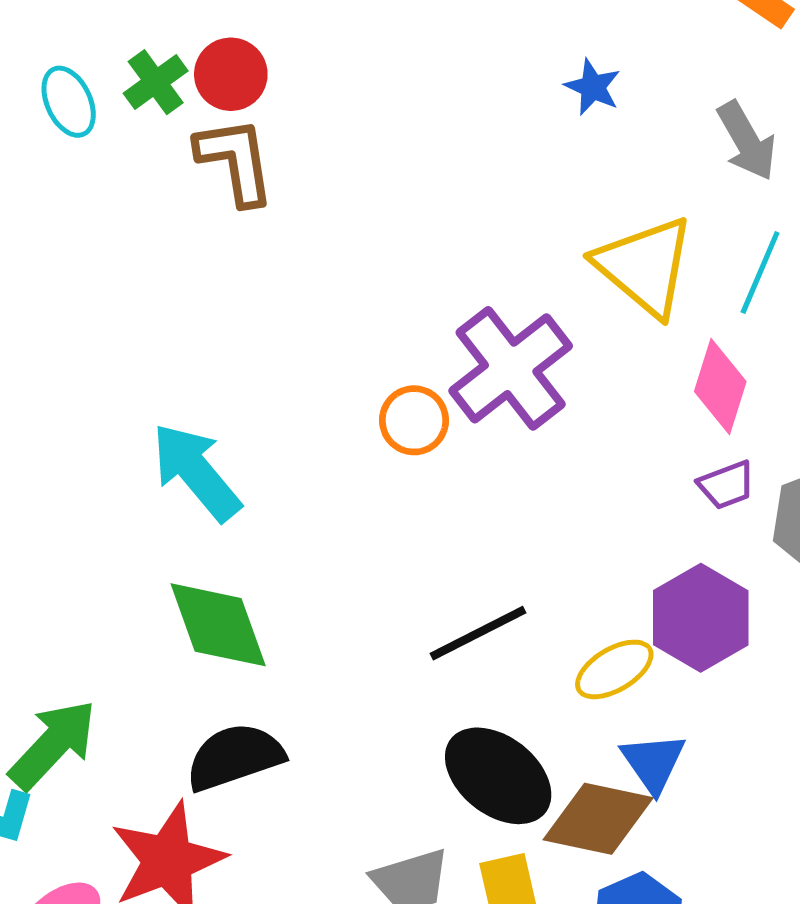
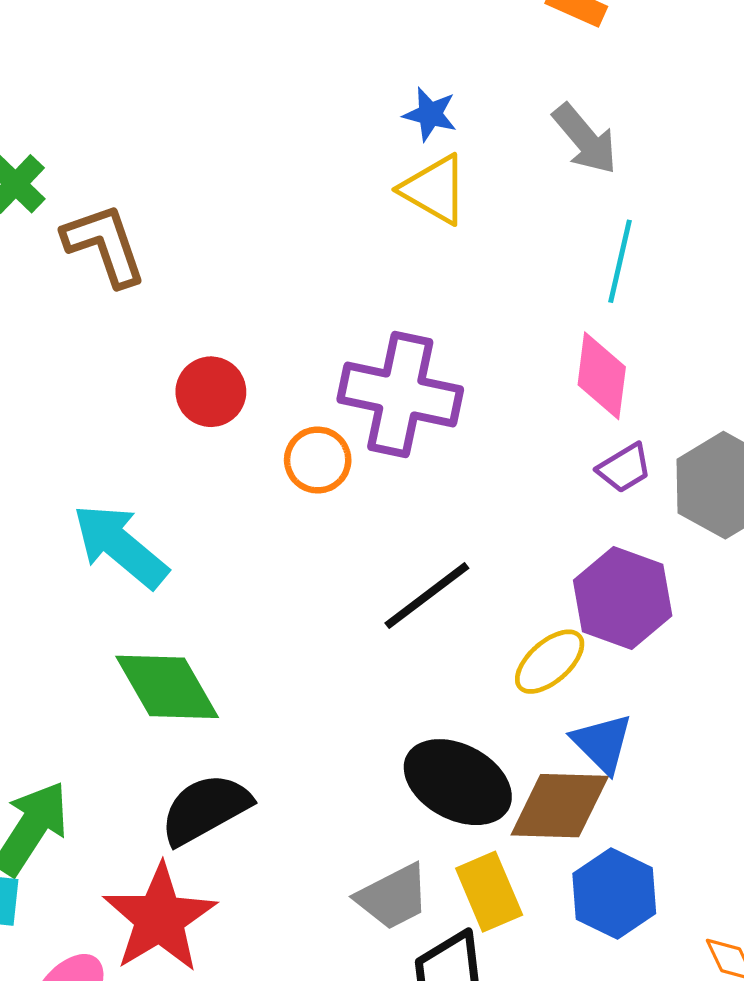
red circle: (231, 74) -> (211, 392), moved
yellow triangle: (645, 266) -> (434, 189), moved, size x0.7
purple cross: (511, 368) -> (400, 394), turned -30
black line: (478, 633) -> (427, 596), moved

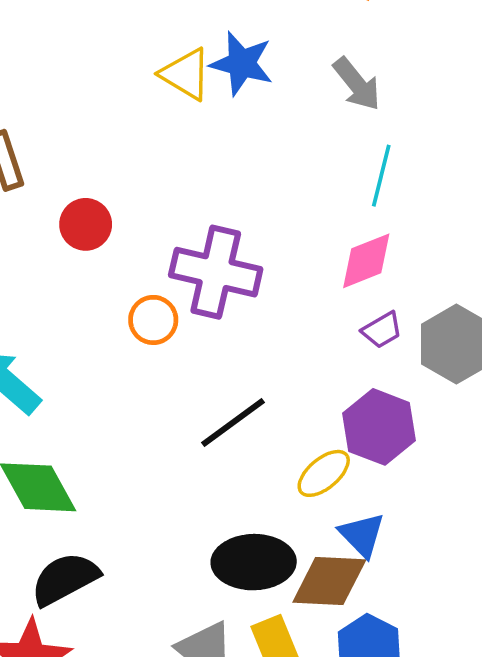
blue star: (430, 114) -> (242, 63), size x1.6
yellow triangle: (434, 189) -> (186, 74), moved
pink diamond: (602, 376) -> (366, 261), turned 60
red circle: (211, 392) -> (86, 224), moved
black ellipse: (458, 782) -> (254, 562), turned -30

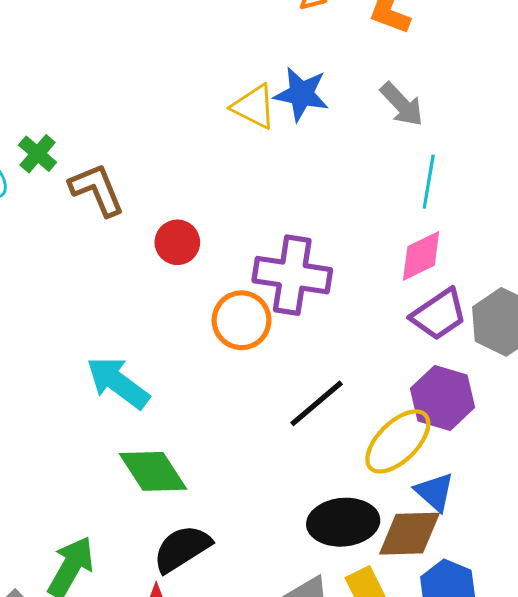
orange circle: (153, 320) -> (242, 320), size x1.4
purple trapezoid: (382, 330) -> (439, 314), size x1.6
yellow ellipse: (324, 473) -> (398, 441), size x1.5

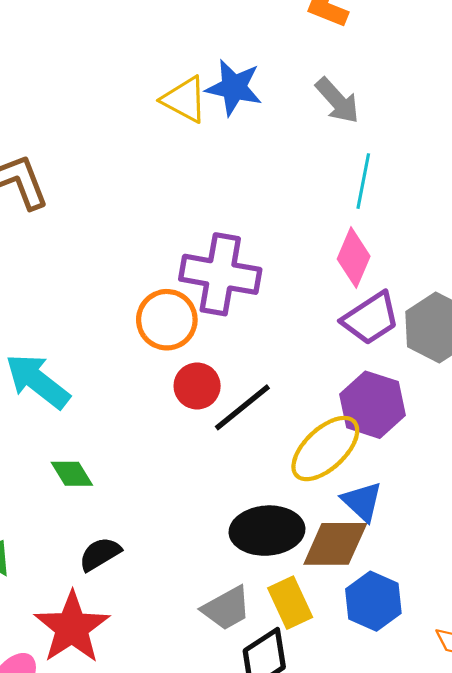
red circle: (177, 242) -> (197, 386), moved
pink diamond: (421, 256) -> (354, 258), turned -42
green diamond: (153, 471) -> (72, 474), size x0.6
black semicircle: (182, 549) -> (100, 554), size x0.7

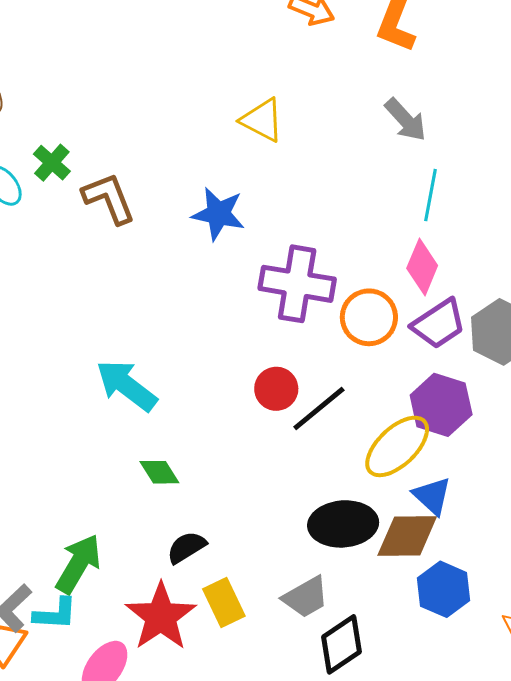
blue star: (234, 88) -> (218, 214), moved
orange circle: (167, 320) -> (369, 317), moved
yellow rectangle: (290, 603) -> (224, 603), moved

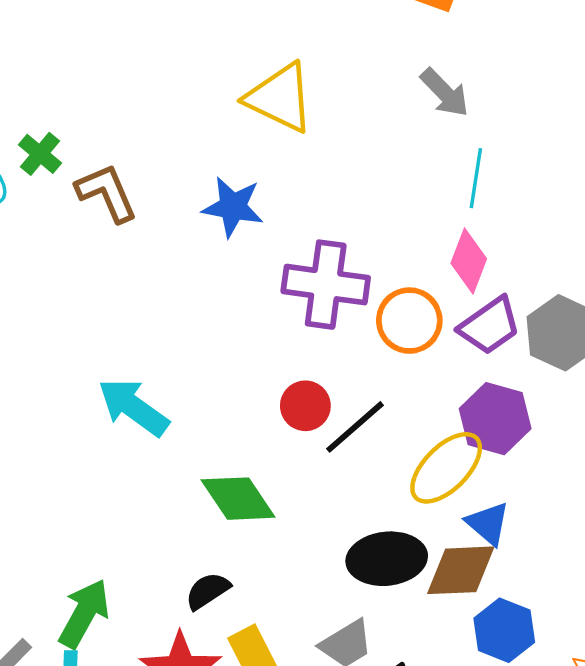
yellow triangle: (262, 120) -> (280, 98), size x1.4
green diamond: (159, 472) -> (238, 499), moved, size x1.6

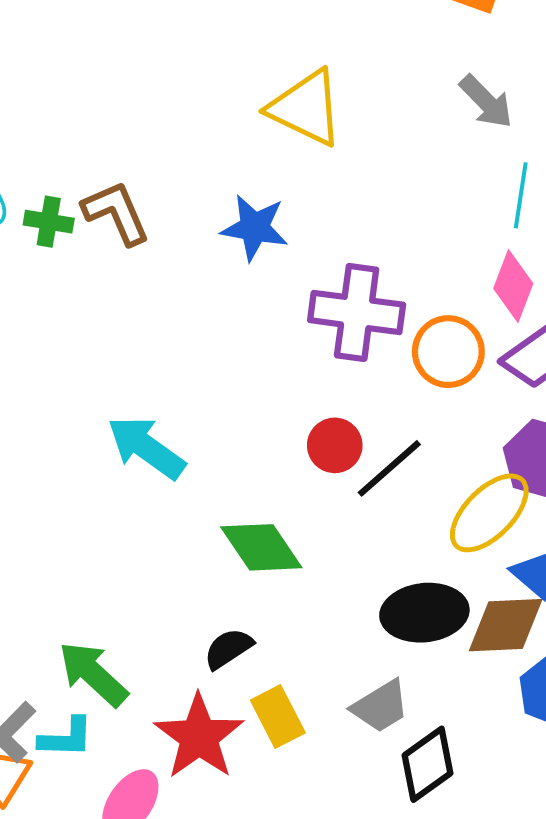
green cross: (40, 154) -> (49, 222), moved, turned -30
green arrow: (84, 614) -> (93, 674), turned -76

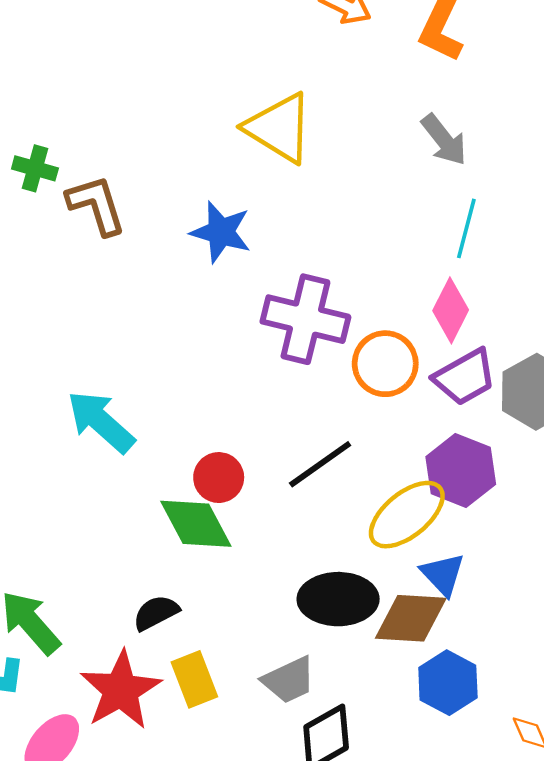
green cross: (49, 222) -> (35, 168), moved
red circle: (335, 445) -> (219, 478), moved

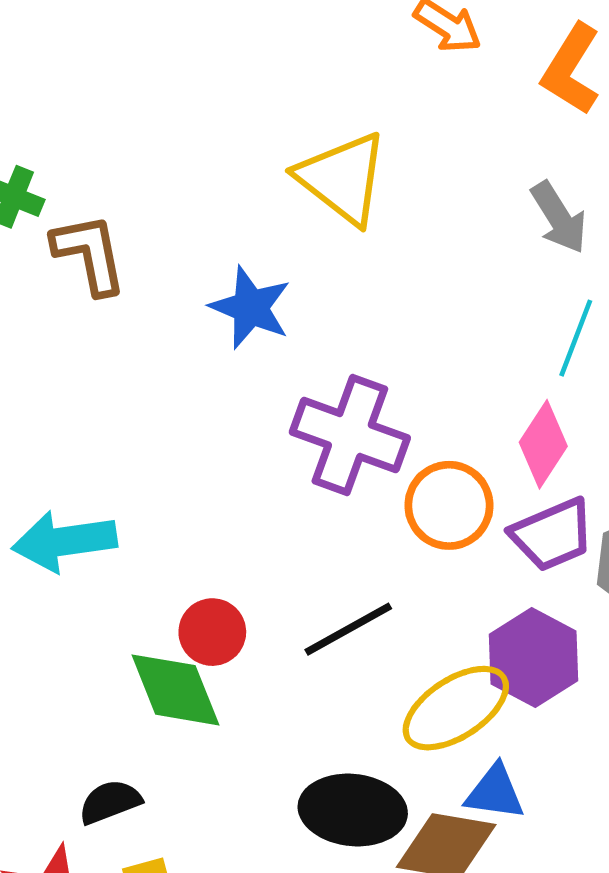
cyan arrow: (101, 422) -> (64, 541), turned -56
blue triangle: (443, 574) -> (495, 792), turned -45

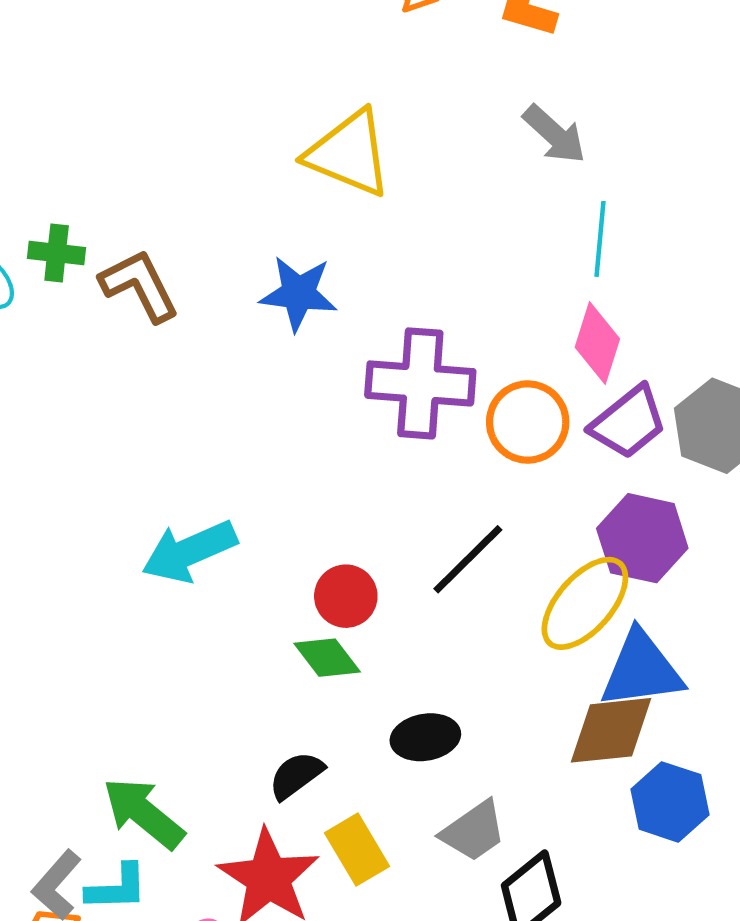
green diamond: (175, 690) -> (327, 658), size x0.7
blue triangle: (495, 792) -> (641, 670), size x1.5
black ellipse: (353, 810) -> (425, 737), moved, size x0.7

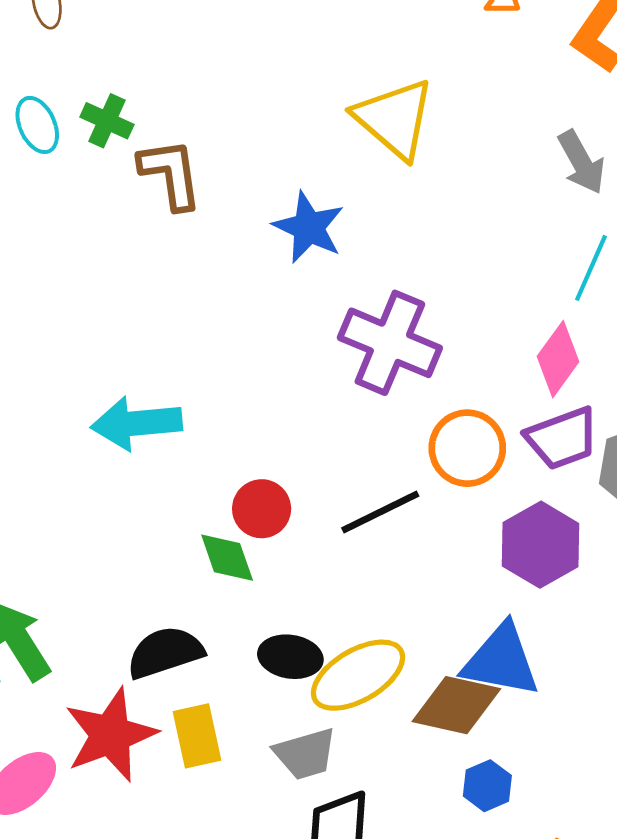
orange circle: (528, 422) -> (467, 448), moved
yellow ellipse: (585, 603) -> (358, 675), moved
black semicircle: (296, 775) -> (165, 652), size x1.4
blue hexagon: (670, 802) -> (487, 786), size x0.7

